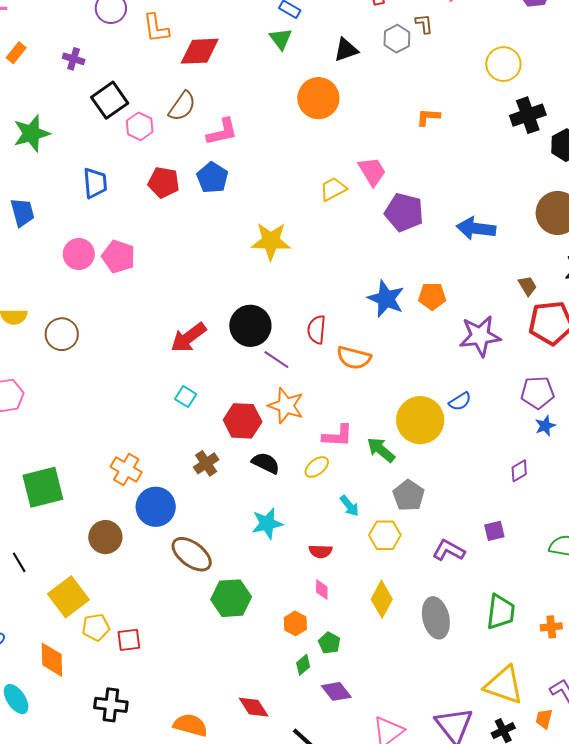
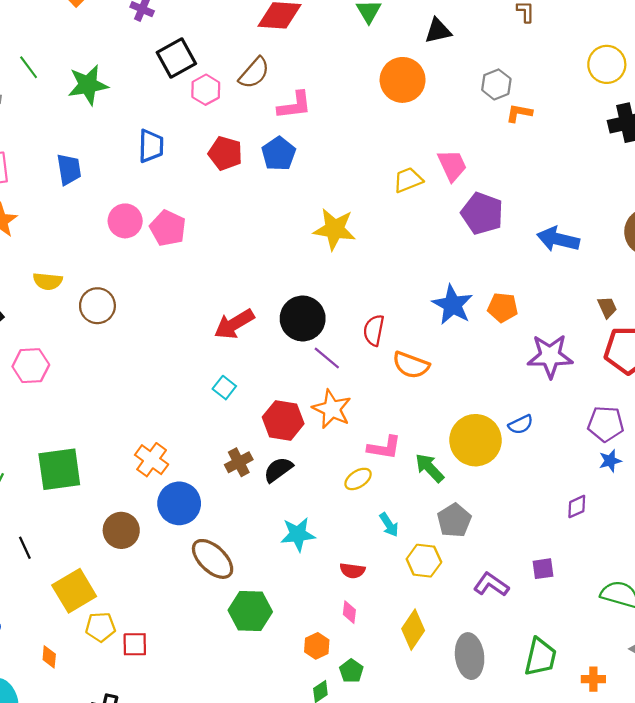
gray hexagon: (397, 39) -> (496, 84), moved
black semicircle: (266, 463) -> (278, 470), moved, turned -68
orange diamond: (52, 660) -> (49, 657), size x0.6

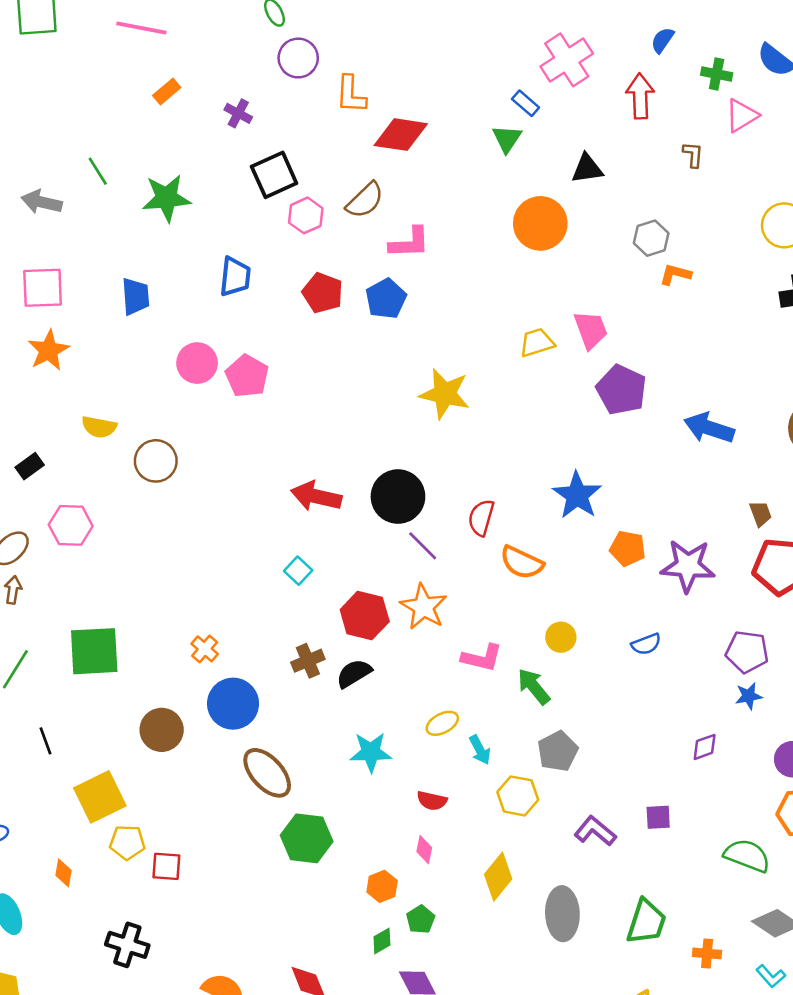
orange pentagon: (503, 307) -> (628, 548), moved
red arrow: (234, 324) -> (316, 496), turned 39
yellow circle: (475, 440) -> (561, 637), moved, size x0.5
orange cross: (152, 460) -> (205, 649), size x0.7
yellow ellipse: (358, 479) -> (442, 723), moved

